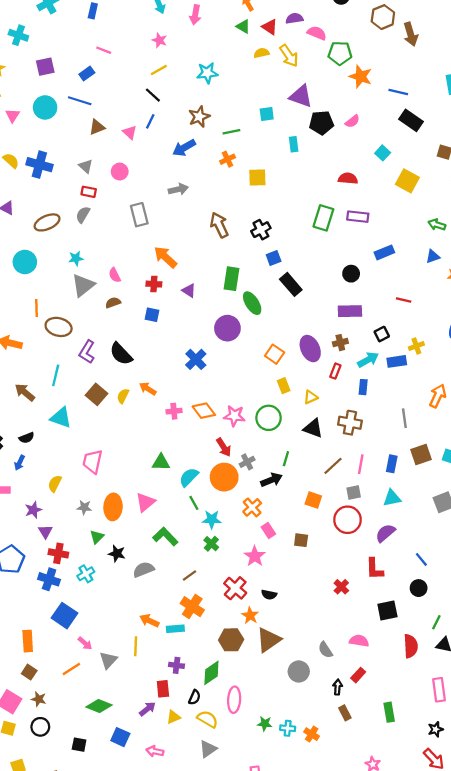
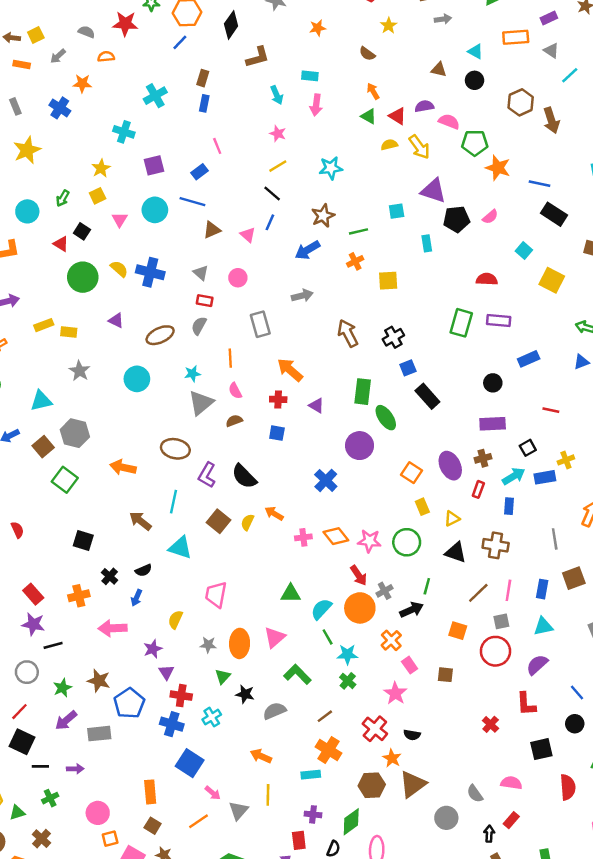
pink line: (104, 50) -> (217, 146), turned 48
orange line: (36, 308) -> (230, 358), moved
orange arrow: (149, 621) -> (261, 756), moved

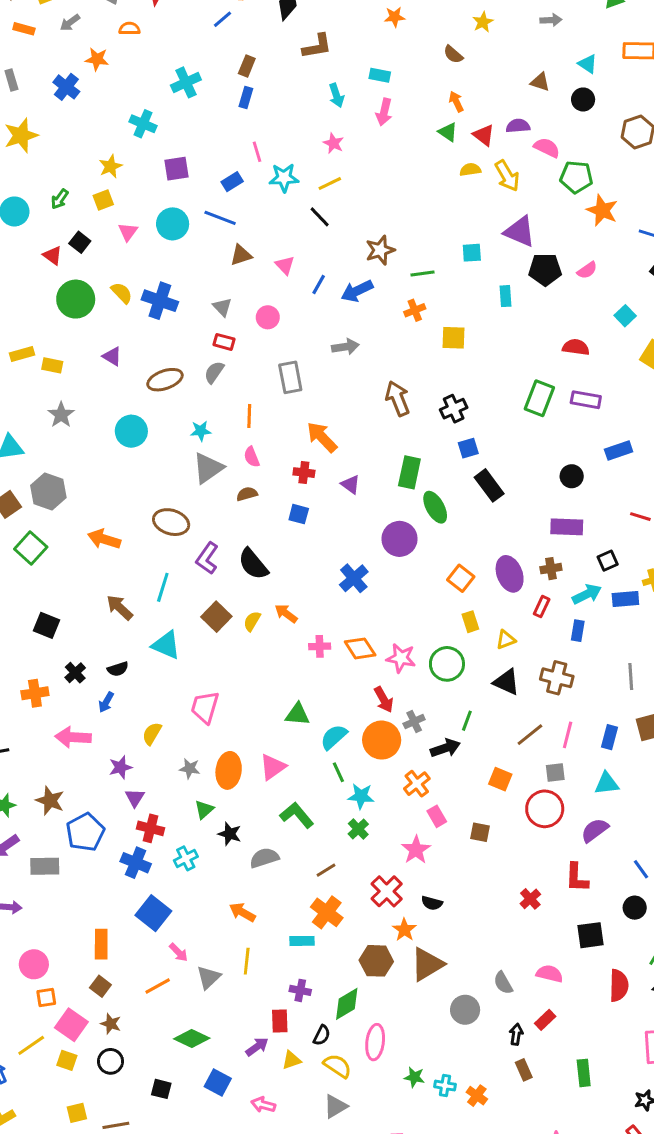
cyan star: (331, 168) -> (284, 178), moved
blue line: (270, 222) -> (319, 285), moved

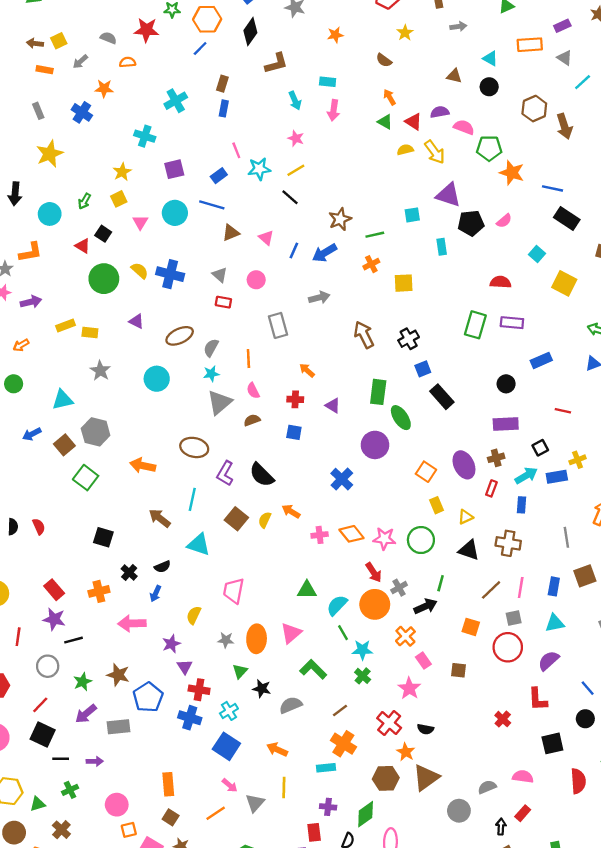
gray semicircle: (214, 372) -> (211, 348), moved
orange arrow: (322, 437) -> (307, 370), size x0.6
blue square: (153, 913) -> (226, 746), moved
gray semicircle: (503, 983) -> (487, 787), turned 102

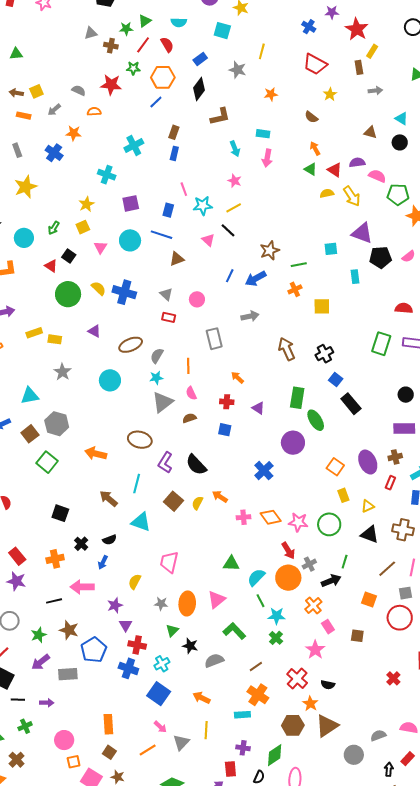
blue rectangle: (219, 176) -> (168, 210), turned -40
pink triangle: (266, 238) -> (208, 240), moved
blue square: (423, 369) -> (336, 380), turned -32
black line: (73, 640) -> (54, 601), moved

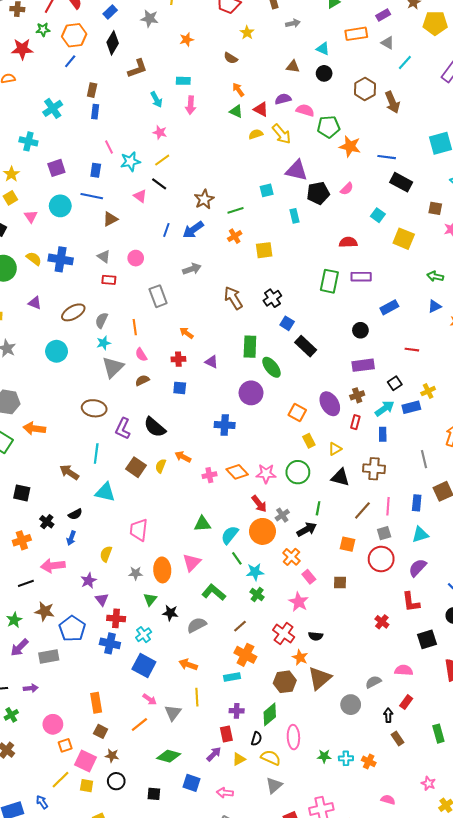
orange arrow: (96, 454) -> (34, 429), moved
blue cross: (264, 471) -> (225, 425), turned -36

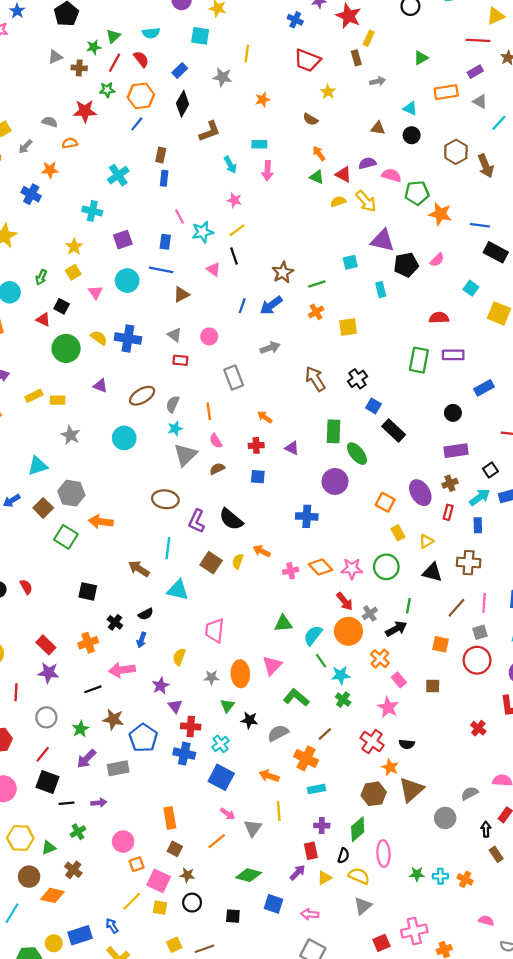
black line: (159, 184) -> (234, 256), turned 35
orange cross: (245, 655) -> (306, 758), moved

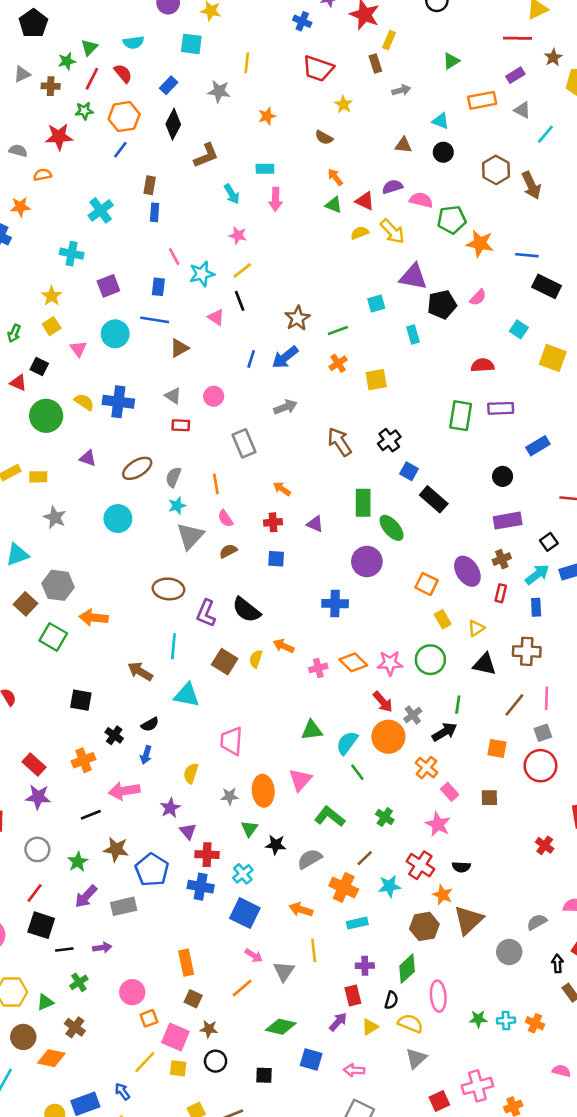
cyan star: (341, 675) -> (389, 886), moved

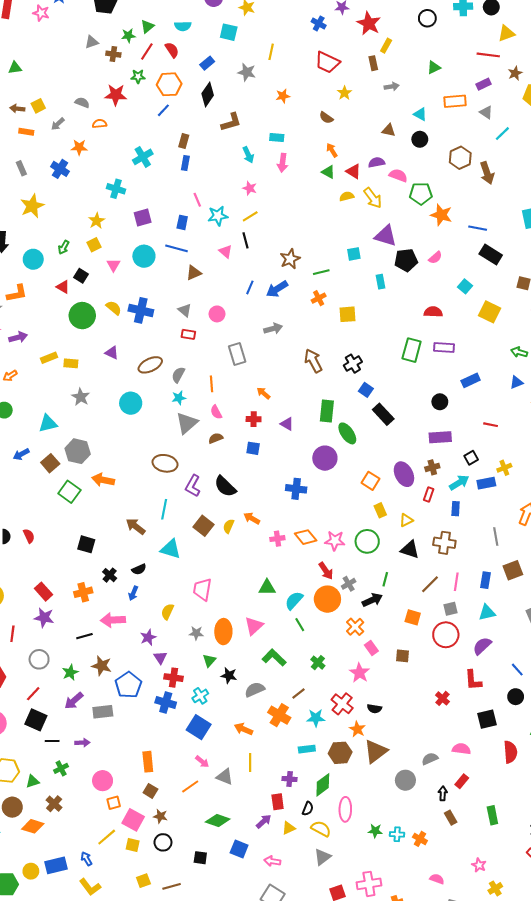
cyan rectangle: (357, 923) -> (307, 749), moved
gray triangle: (284, 971) -> (225, 777), turned -48

